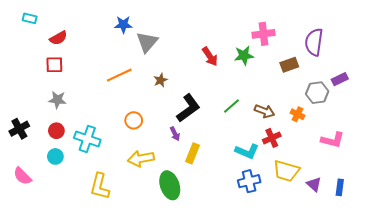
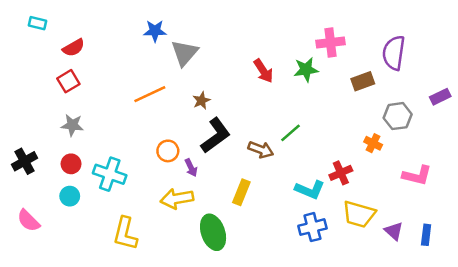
red square: (54, 65) -> (68, 81), turned -30
purple rectangle: (340, 79) -> (440, 97), moved
black L-shape: (188, 108) -> (216, 135), moved
brown arrow: (265, 111) -> (261, 150), moved
purple arrow: (175, 134) -> (191, 168), moved

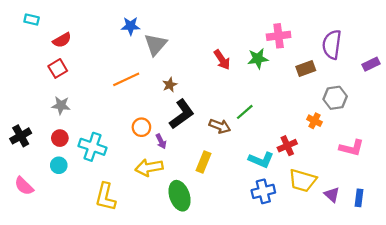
purple rectangle: (440, 97) -> (371, 64), moved

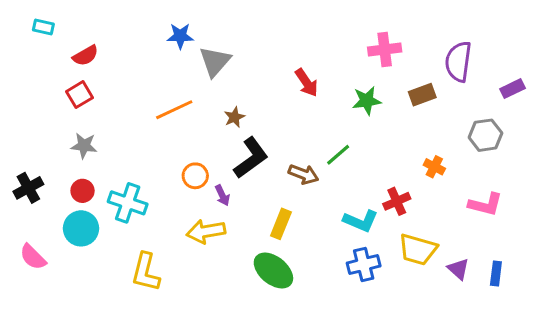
green star: (258, 59) -> (367, 101), moved
gray hexagon: (335, 98) -> (485, 135), moved
cyan circle: (59, 165) -> (81, 228), size x1.5
green ellipse: (180, 196) -> (273, 271), moved, turned -32

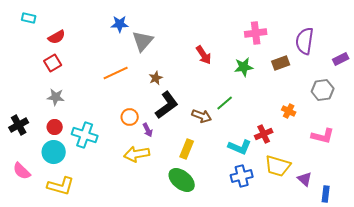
yellow L-shape: (146, 272) -> (61, 186), moved, turned -88
blue rectangle: (496, 274) -> (326, 194), moved

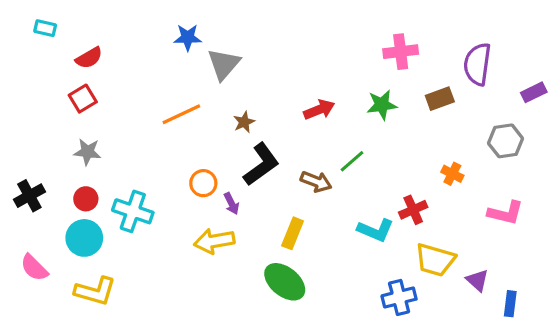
red arrow: (204, 55) -> (319, 110), moved, turned -78
blue cross: (242, 176) -> (399, 297), moved

